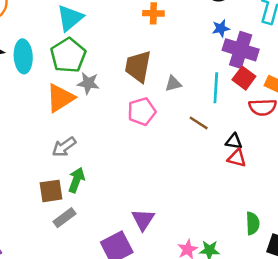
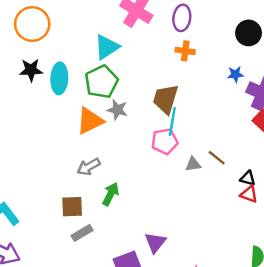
blue star: (221, 28) -> (235, 74), moved
gray triangle: (173, 84) -> (193, 164), moved
cyan line: (216, 88) -> (172, 121), moved
green arrow: (76, 180) -> (111, 194), moved

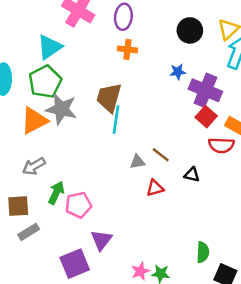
gray star: (117, 110) -> (61, 109), size x1.5
pink pentagon: (165, 141) -> (78, 205), moved
red triangle: (249, 194) -> (155, 188), moved, turned -36

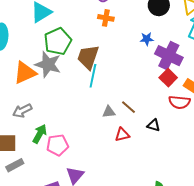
green pentagon: (45, 82) -> (58, 41), moved

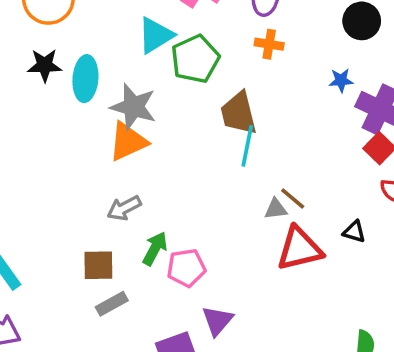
green pentagon: (58, 41) -> (195, 59), moved
brown trapezoid: (88, 57) -> (239, 113), turned -32
gray star: (48, 64) -> (133, 107), moved
brown line: (128, 107) -> (293, 198), moved
red triangle: (122, 135) -> (299, 249), size x1.8

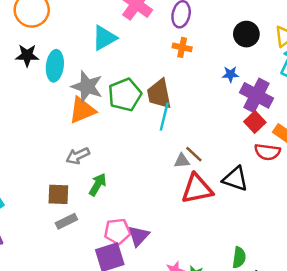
green pentagon: (195, 59) -> (125, 95), moved
black triangle: (354, 232) -> (235, 179), size x1.6
pink pentagon: (186, 268) -> (117, 231), moved

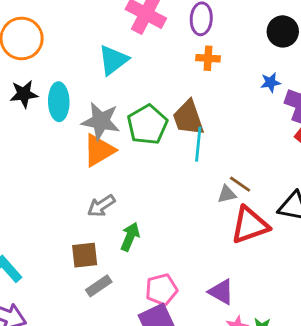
purple triangle: (139, 236) -> (221, 292), moved, turned -35

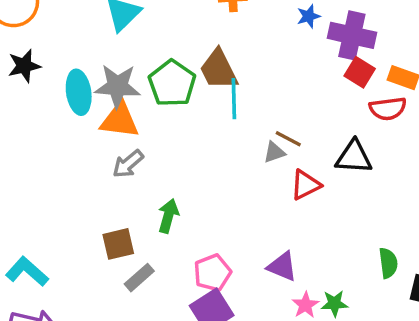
cyan ellipse: (59, 102) -> (79, 92), moved
orange triangle: (99, 150) -> (120, 120), turned 45
gray arrow: (101, 206) -> (128, 164), moved
red triangle: (250, 225) -> (305, 185), size x0.7

